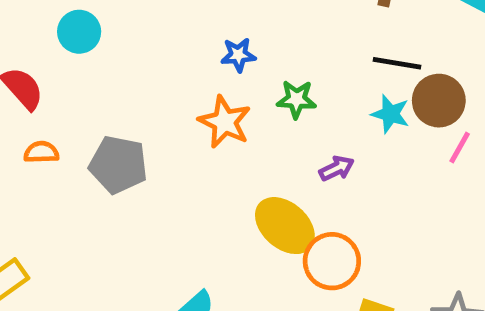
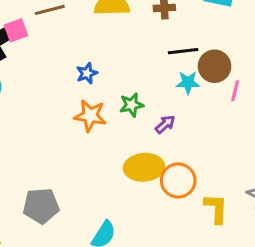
green star: (296, 99) -> (131, 105), moved
gray pentagon: (118, 165) -> (41, 206), moved
yellow ellipse: (285, 226) -> (144, 167), turned -30

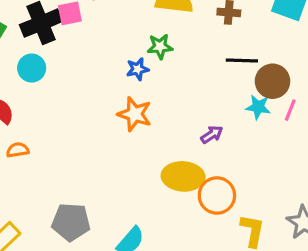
cyan star: (188, 83) -> (258, 107), moved
green star: (131, 105) -> (160, 47), moved
gray pentagon: (41, 206) -> (71, 222), moved

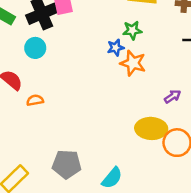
orange star: (135, 114) -> (133, 63), moved
orange semicircle: (18, 150) -> (35, 100), moved

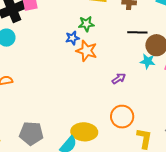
yellow ellipse: (151, 128) -> (84, 132), moved

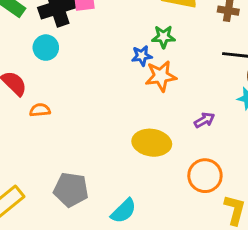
orange star: (87, 51) -> (161, 76), turned -30
yellow ellipse: (84, 132) -> (152, 143), moved

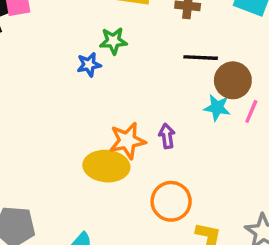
orange star: (161, 76) -> (127, 141), moved
purple arrow: (204, 120) -> (167, 136), turned -66

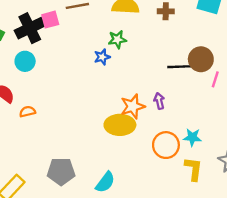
black line: (201, 58) -> (179, 67), moved
cyan star: (217, 108) -> (192, 137), moved

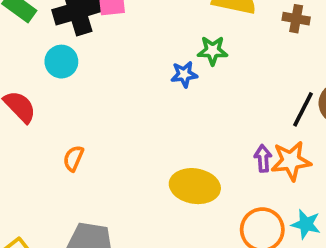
black line: (179, 67) -> (303, 109), turned -70
orange star: (133, 106) -> (291, 161), moved
orange semicircle: (27, 112) -> (73, 158), moved, turned -63

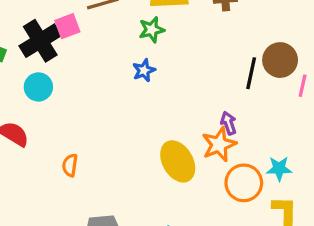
green star: (213, 51) -> (152, 30), moved
orange star: (291, 161) -> (219, 144), moved
yellow ellipse: (195, 186) -> (178, 161), turned 66

